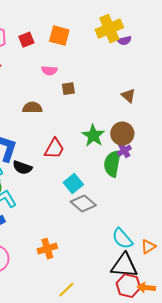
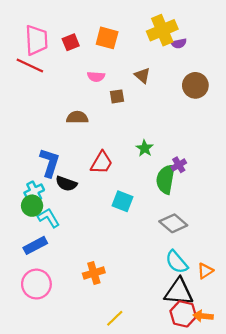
brown triangle: (128, 96) -> (142, 75), moved
brown circle: (122, 134) -> (195, 85), moved
green star: (93, 136) -> (145, 148), size x0.7
cyan square: (73, 184) -> (123, 201), turned -30
gray diamond: (83, 204) -> (173, 223), moved

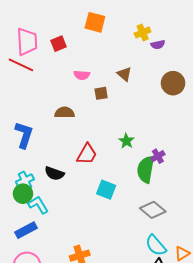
yellow cross: (162, 30) -> (143, 32), size x0.6
orange square: (107, 38) -> (95, 22), moved
blue L-shape: (50, 163) -> (24, 135), moved

